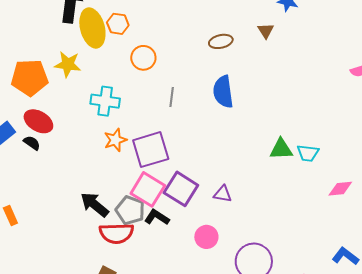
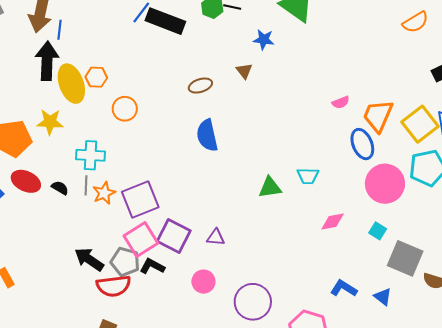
gray line: (172, 97) -> (86, 185), moved
black semicircle: (32, 143) -> (60, 188), moved
cyan trapezoid: (308, 153) -> (308, 176), moved
pink square: (148, 189) -> (141, 240), turned 32

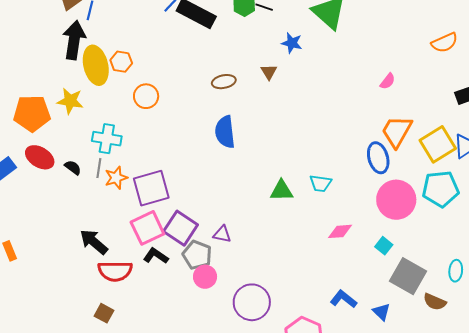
pink semicircle: (341, 102) -> (388, 81), moved, turned -36
gray pentagon: (125, 262) -> (197, 255), moved

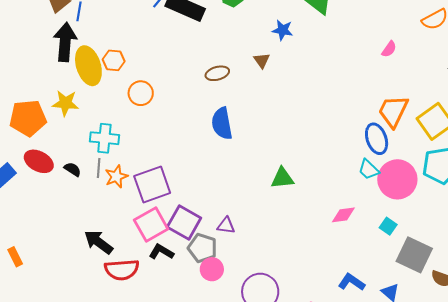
pink semicircle: (388, 81) -> (389, 49), moved
cyan trapezoid: (320, 183) -> (369, 170), moved, turned 40

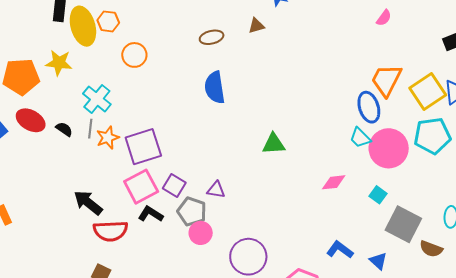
brown triangle: (262, 61) -> (256, 26), turned 48
cyan cross: (104, 138) -> (97, 99), turned 32
purple square: (184, 222) -> (174, 185), size x0.7

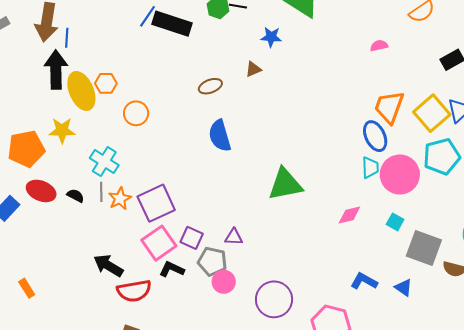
pink semicircle: (384, 18) -> (379, 46), turned -132
cyan trapezoid: (360, 138) -> (370, 168), turned -130
green triangle: (274, 144) -> (285, 184), size x1.5

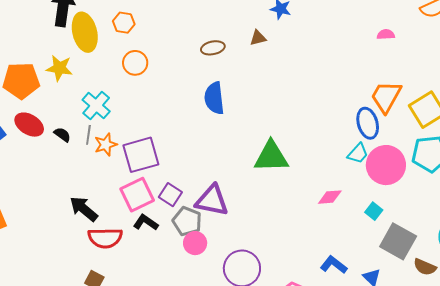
orange hexagon: (106, 83) -> (124, 23), moved
cyan trapezoid: (370, 168) -> (358, 153), turned 35
purple triangle: (234, 237) -> (212, 200), size x1.8

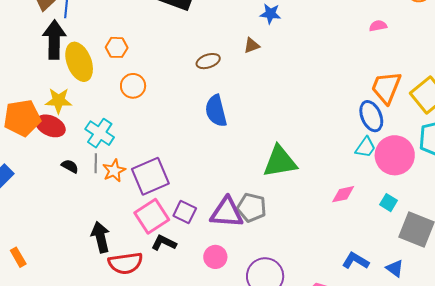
red ellipse: (29, 125) -> (50, 126), moved
black arrow: (84, 209) -> (101, 237), turned 44
gray pentagon: (187, 221) -> (252, 208), moved

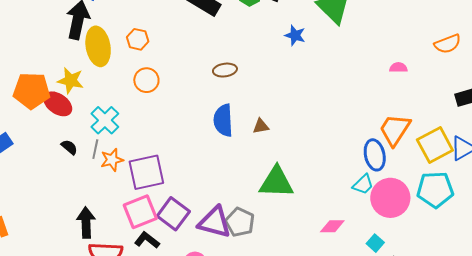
brown triangle: (252, 45) -> (261, 126), moved
purple square: (185, 212) -> (173, 214), size x1.4

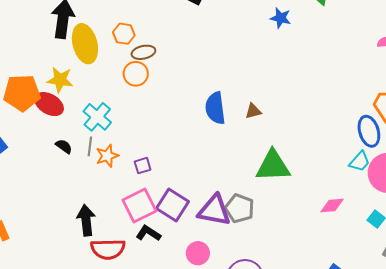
brown ellipse: (225, 70) -> (143, 52), moved
purple square: (146, 172) -> (143, 166), size x0.5

